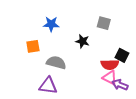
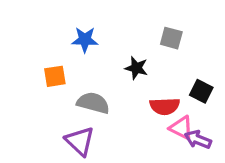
red semicircle: (110, 65) -> (165, 106), moved
purple triangle: (48, 86) -> (80, 141), turned 36

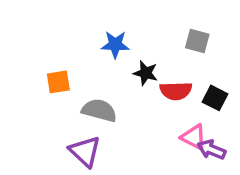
gray square: (171, 38) -> (197, 41), moved
blue star: (85, 40) -> (115, 45), moved
red semicircle: (165, 106) -> (176, 91), moved

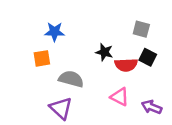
blue star: (115, 45) -> (55, 32), moved
black square: (215, 98) -> (148, 57), moved
pink triangle: (194, 137) -> (120, 97), moved

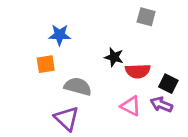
gray square: (141, 29) -> (146, 17), moved
black square: (148, 57) -> (168, 84), moved
purple arrow: (152, 107) -> (161, 105), moved

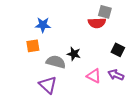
black star: (114, 57) -> (74, 54), moved
red semicircle: (138, 71) -> (97, 23), moved
black square: (168, 84) -> (118, 50), moved

